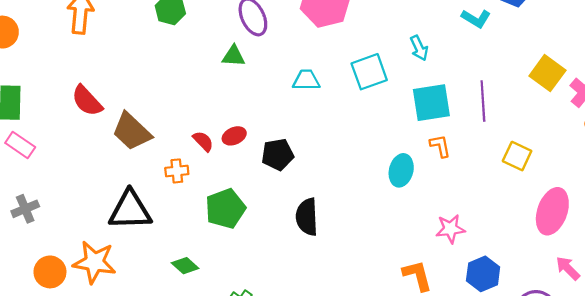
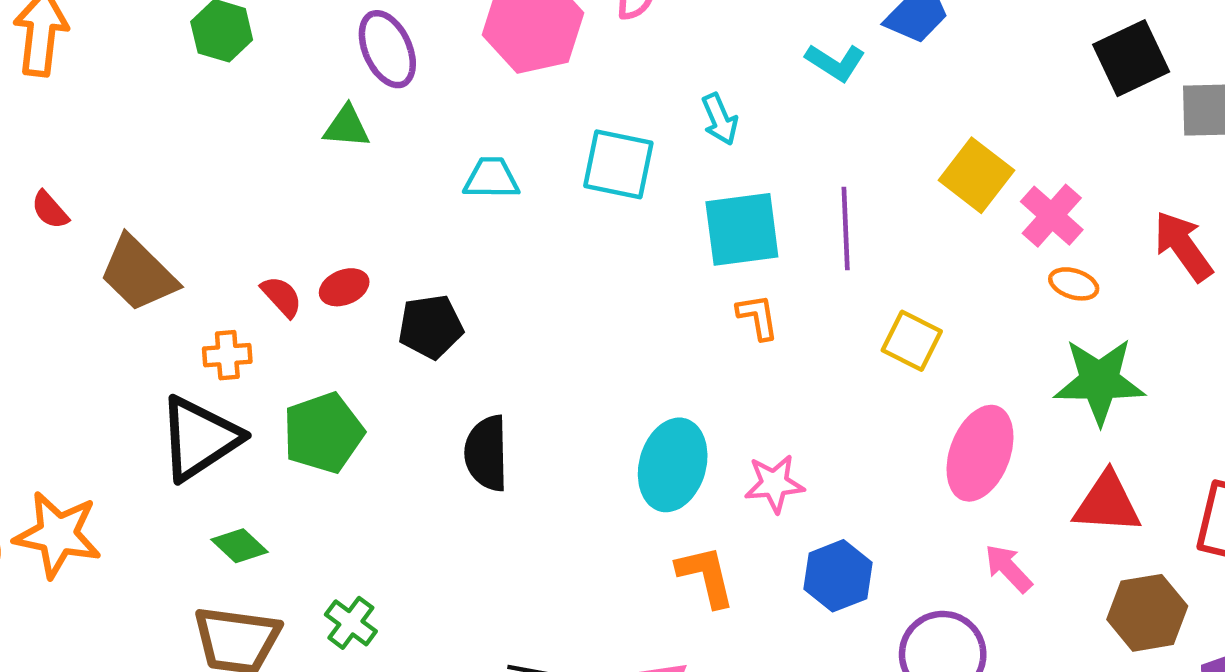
cyan square: (369, 72) -> (618, 164), turned 30
red semicircle: (87, 101) -> (50, 210), size x0.6
cyan ellipse: (401, 170) -> (673, 465), moved, size x1.4
black triangle: (130, 210) -> (199, 438), moved, turned -33

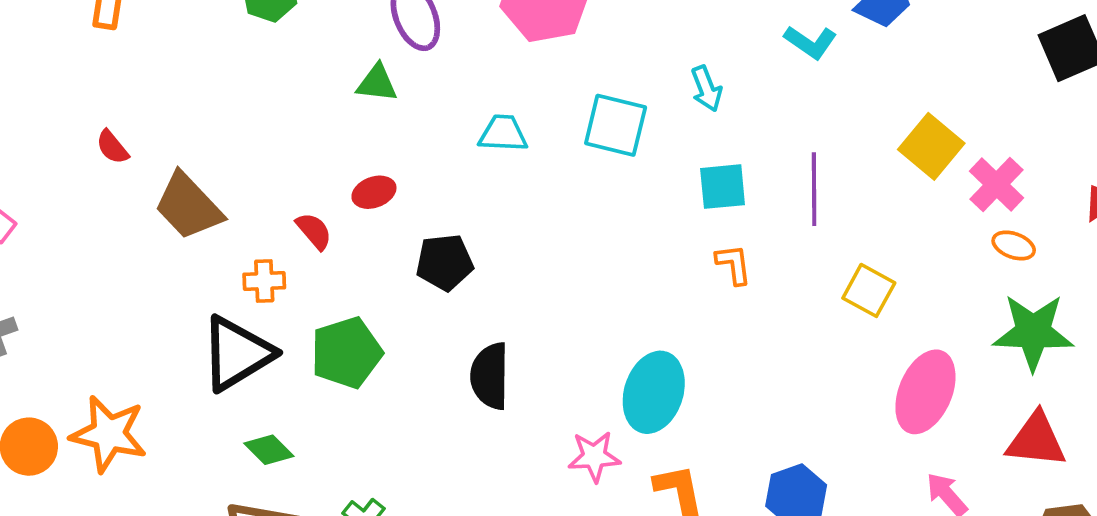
cyan square: (742, 229) -> (723, 187), size x0.7
red ellipse: (344, 287) -> (374, 192), moved
pink star: (774, 484) -> (594, 457), moved

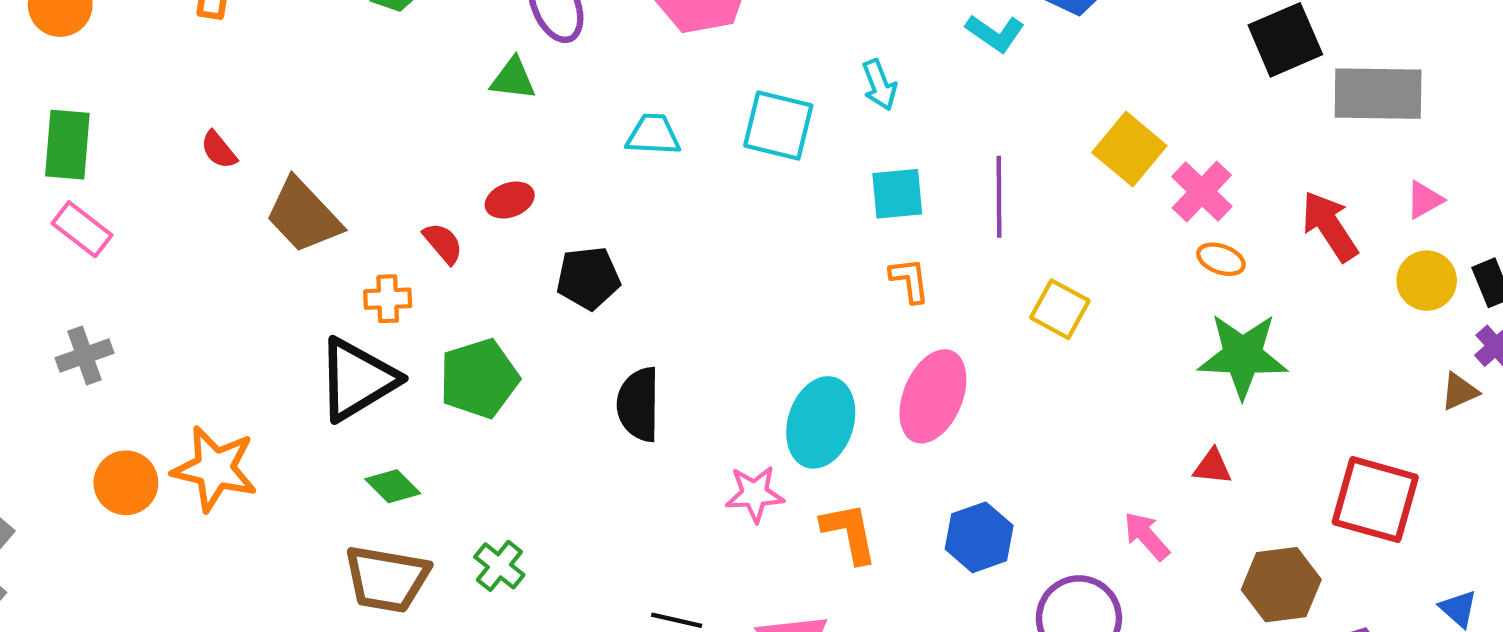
pink ellipse: (925, 392) -> (933, 396), moved
red triangle: (1036, 440) -> (1212, 467), moved, size x0.6

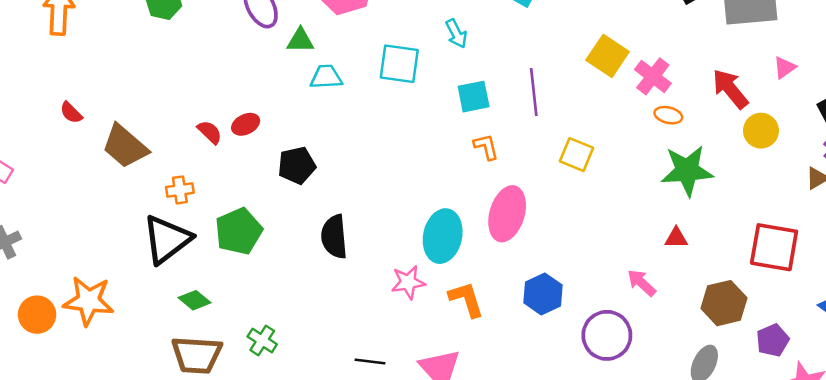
green triangle: (513, 79) -> (300, 40), moved
red semicircle: (443, 243) -> (210, 132), moved
yellow circle: (1427, 281) -> (761, 131), moved

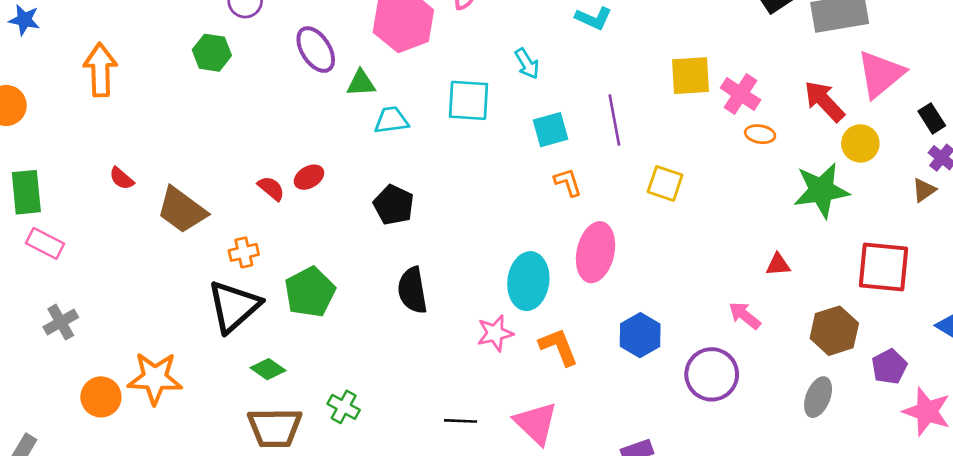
yellow square: (608, 56) -> (690, 76), turned -33
pink triangle: (785, 68) -> (881, 74), size x2.0
black pentagon: (297, 165) -> (394, 205), moved, turned -30
green star: (687, 171) -> (821, 190), moved

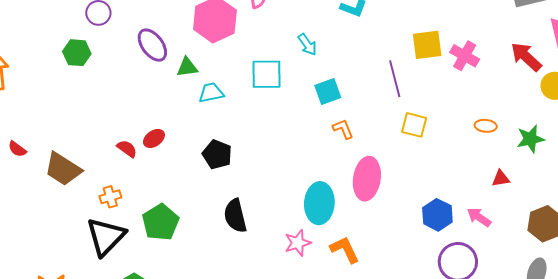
purple line: (614, 120) -> (395, 79), moved
orange ellipse: (760, 134) -> (486, 126), moved
green star: (821, 190) -> (530, 139), moved, size x0.7
blue hexagon: (640, 335) -> (437, 215), moved

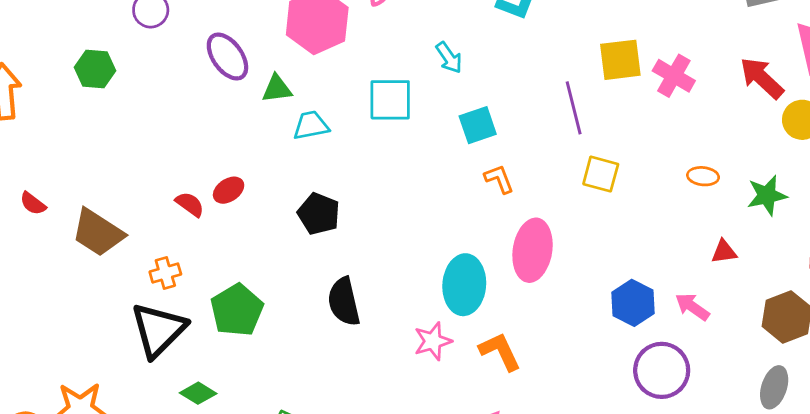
green hexagon: (77, 53) -> (95, 69), moved

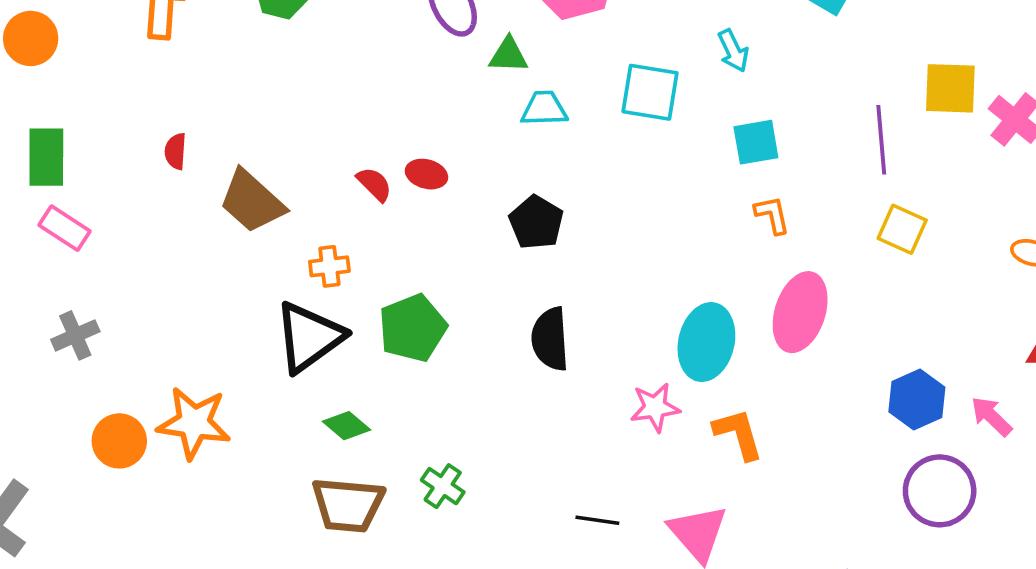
red ellipse: (229, 190) -> (426, 174), turned 40
red semicircle: (33, 203) -> (175, 151), turned 48

